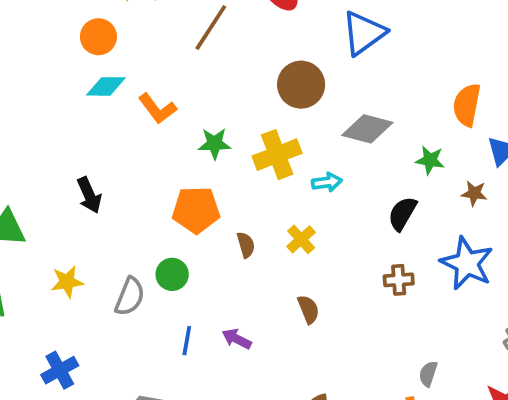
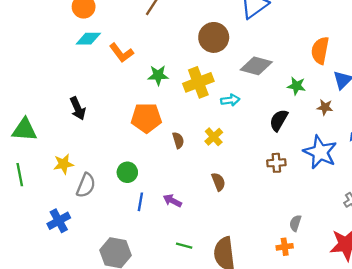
green circle: (172, 274) -> (127, 172), moved
gray semicircle: (130, 296) -> (86, 185), moved

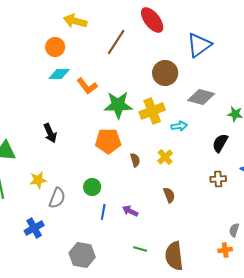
green star: (158, 75) -> (118, 105), size x1.6

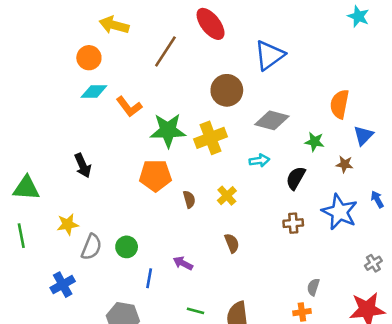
cyan arrow: (179, 126) -> (259, 160), moved
green circle: (92, 187) -> (127, 247), moved
blue line: (103, 212) -> (149, 278), moved

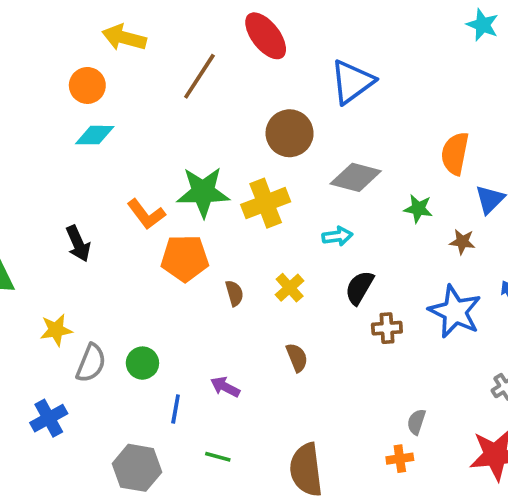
orange L-shape: (129, 107) -> (146, 214), moved
black semicircle: (296, 178) -> (359, 288), moved
green line: (195, 311) -> (218, 457), moved

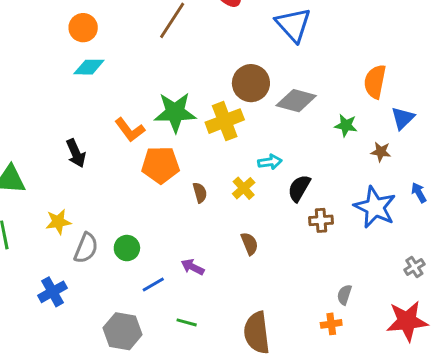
blue triangle: (352, 82) -> (293, 25), turned -36
brown circle: (290, 133) -> (251, 83), moved
cyan arrow: (337, 236) -> (270, 162), moved
blue line: (176, 409) -> (153, 285), turned 50

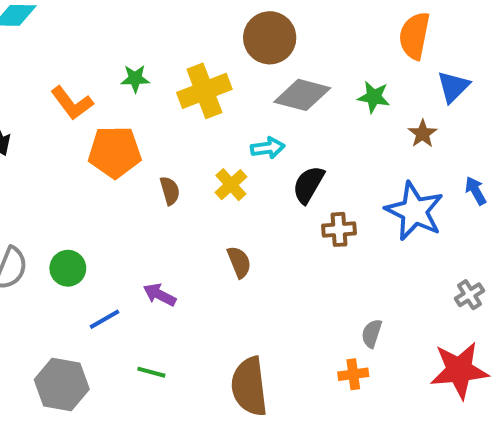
brown circle: (251, 83) -> (270, 38), moved
gray diamond: (296, 101) -> (302, 95), moved
green star: (175, 112) -> (135, 79), size x0.5
brown star: (381, 152) -> (423, 134), turned 30

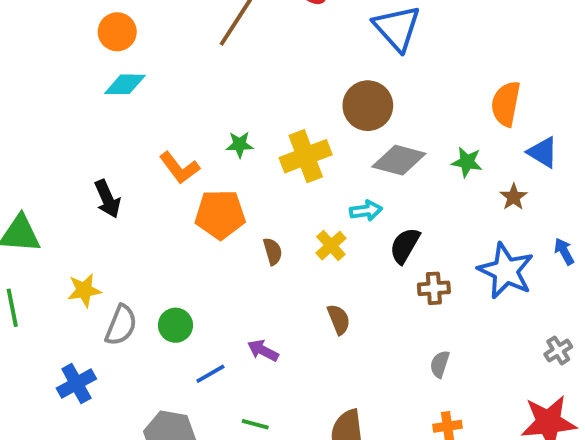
blue triangle: (453, 87) -> (543, 152), turned -44
gray semicircle: (372, 333) -> (440, 364), moved

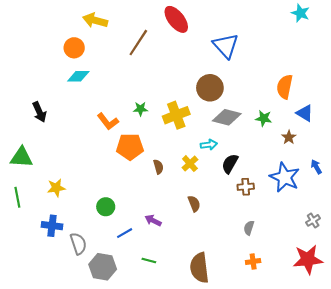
black arrow: (107, 199) -> (39, 112), moved
gray semicircle: (121, 325) -> (78, 244), moved, turned -40
blue cross: (76, 384) -> (52, 226), moved, turned 36

